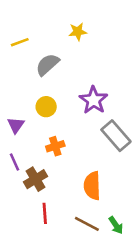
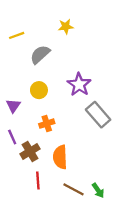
orange semicircle: (92, 186) -> (60, 157), moved

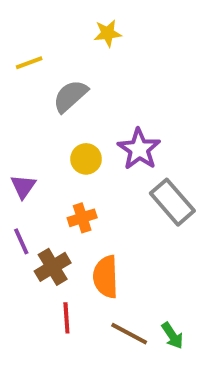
yellow star: (66, 27) -> (108, 33), moved
yellow circle: (39, 90) -> (86, 159), moved

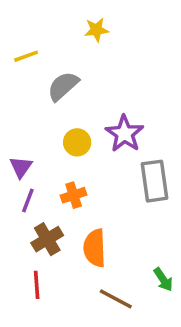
gray rectangle: (172, 202) -> (154, 181), turned 33
purple line: (21, 241) -> (28, 200), moved, turned 45
red line: (66, 318) -> (37, 285), moved
green arrow: (172, 336) -> (163, 280), moved

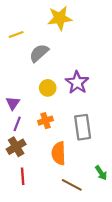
yellow star: (96, 30) -> (60, 18), size x1.6
gray rectangle: (154, 181) -> (83, 127), moved
brown cross: (47, 239) -> (16, 147), moved

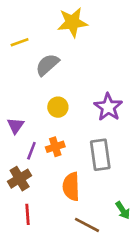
purple star: (77, 82) -> (108, 107), moved
purple line: (17, 124) -> (31, 151), moved

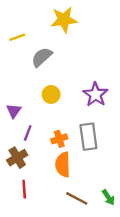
orange cross: (55, 147) -> (59, 139), moved
green arrow: (123, 210) -> (108, 197), moved

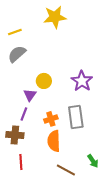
gray semicircle: (42, 57) -> (17, 54), moved
purple triangle: (14, 111) -> (30, 95), moved
brown cross: (17, 158) -> (15, 135), turned 36
green arrow: (108, 197) -> (93, 161), moved

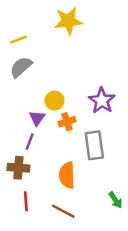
orange cross: (51, 119) -> (67, 122), moved
brown line: (66, 170) -> (63, 211), moved

